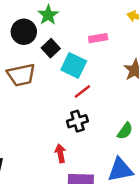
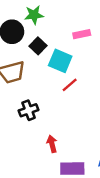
green star: (48, 15) -> (34, 15), turned 30
black cross: (77, 121) -> (29, 110), moved

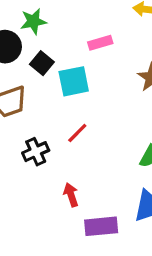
cyan square: (60, 61) -> (74, 81), turned -30
red line: (70, 85) -> (77, 133), moved

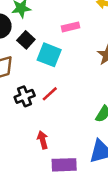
cyan square: (74, 81) -> (49, 55), turned 30
black cross: (36, 152) -> (25, 96), moved

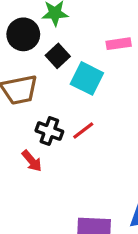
black cross: (25, 96) -> (49, 131), turned 36
red arrow: (43, 140) -> (32, 161), moved, turned 150

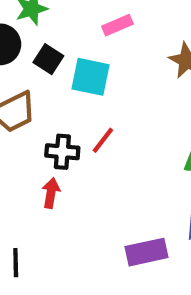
red arrow: (32, 161) -> (51, 193), turned -115

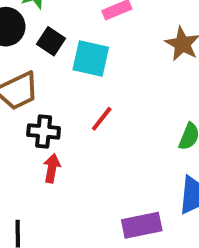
black cross: (62, 152) -> (44, 131), moved

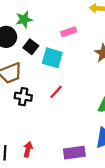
red arrow: (52, 168) -> (28, 149), moved

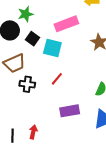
pink rectangle: (69, 32) -> (66, 24), size x1.6
purple rectangle: (74, 153) -> (70, 111), moved

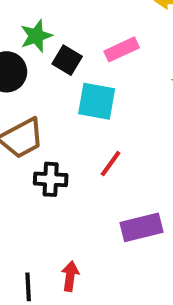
pink rectangle: (66, 24) -> (122, 49), size x0.7
black square: (33, 39) -> (67, 60), moved

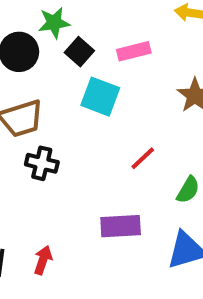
red line: (111, 164) -> (143, 158), moved

